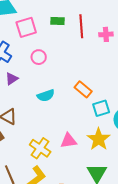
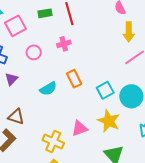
pink cross: (106, 34) -> (64, 44), moved
orange rectangle: (83, 89) -> (74, 79), moved, turned 36

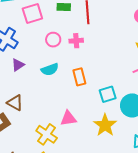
pink circle: (34, 52) -> (53, 40), moved
cyan semicircle: (48, 89) -> (50, 69), moved
pink triangle: (80, 128) -> (68, 118), moved

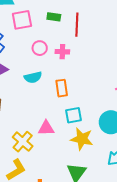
cyan square: (108, 94) -> (73, 115), moved
yellow star: (105, 125) -> (82, 139), turned -30

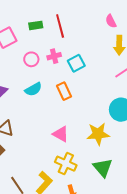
cyan square: (73, 115) -> (76, 63), moved
pink triangle: (46, 128) -> (61, 134), turned 48
yellow cross: (23, 142) -> (66, 164), moved

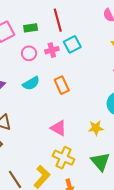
green rectangle: (36, 25) -> (31, 28), moved
cyan square: (76, 63) -> (72, 44), moved
yellow star: (98, 134) -> (96, 128), size x0.7

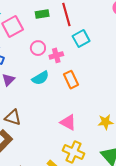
green rectangle: (31, 28) -> (42, 14), moved
pink cross: (52, 50) -> (56, 55), moved

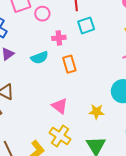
pink circle: (38, 48) -> (42, 14), moved

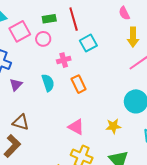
cyan semicircle: (40, 58) -> (48, 83), turned -78

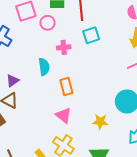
orange rectangle: (79, 84) -> (66, 86), moved
purple triangle: (16, 85) -> (13, 81), moved

